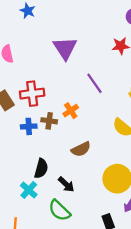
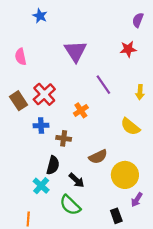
red cross: (32, 94) -> (44, 94), turned -35
brown cross: (49, 121) -> (64, 138), moved
brown semicircle: (81, 149) -> (98, 157), moved

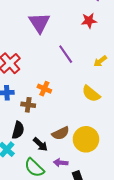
yellow arrow: (140, 92) -> (100, 61), turned 48
orange cross: (81, 110) -> (44, 89), moved, turned -32
brown semicircle: (98, 157) -> (61, 133), moved
purple arrow: (137, 200) -> (61, 163), moved, turned 64

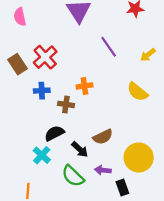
orange cross: (44, 89) -> (84, 86), turned -32
black semicircle: (18, 130) -> (54, 133), turned -132
yellow circle: (86, 139) -> (139, 158), moved

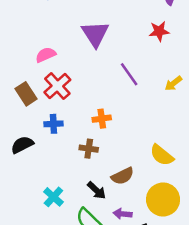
pink semicircle: (20, 17) -> (46, 55), moved, turned 78
yellow semicircle: (137, 92) -> (162, 155), moved
brown cross: (66, 104) -> (89, 149), moved
black semicircle: (54, 133) -> (22, 145), moved

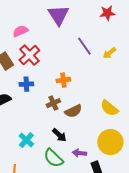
yellow arrow: (173, 83) -> (109, 53), moved
brown cross: (89, 149) -> (53, 103), turned -32
brown semicircle: (123, 176) -> (73, 111), moved

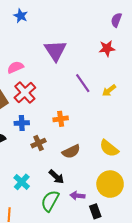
brown cross: (53, 103) -> (39, 143), moved
green semicircle: (53, 158) -> (50, 201), turned 75

